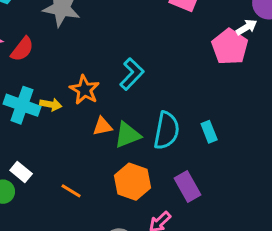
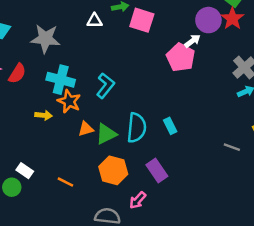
cyan cross: (22, 105) -> (61, 80), moved

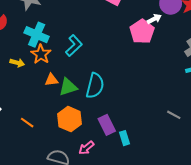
cyan rectangle: (170, 126) -> (124, 138), moved

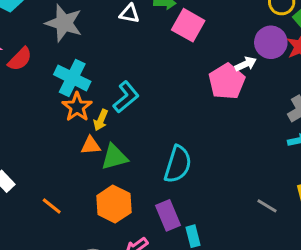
yellow arrow: (17, 63) -> (101, 120), moved, turned 96
cyan semicircle: (95, 86) -> (178, 164), moved

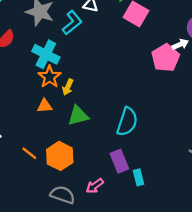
cyan L-shape: (126, 97) -> (72, 23), moved
orange triangle: (91, 145) -> (45, 106), moved
orange hexagon: (114, 204) -> (60, 156), moved

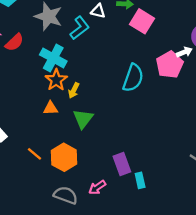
green triangle: (78, 116) -> (83, 119), turned -40
cyan semicircle: (127, 122) -> (133, 78), moved

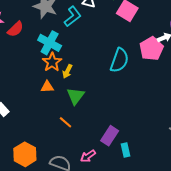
orange line: (34, 154) -> (65, 122), moved
orange hexagon: (64, 157) -> (25, 154), moved
purple rectangle: (122, 164) -> (110, 136), turned 54

